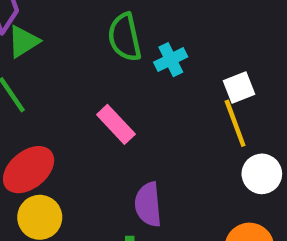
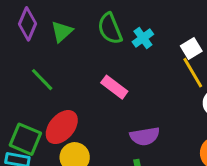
green triangle: (23, 41) -> (62, 32), moved
purple semicircle: (148, 204) -> (145, 136), turned -84

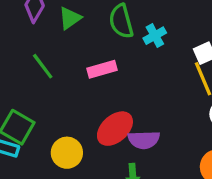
pink rectangle: (114, 87) -> (102, 69), moved, turned -60
red ellipse: (62, 127) -> (115, 129), moved

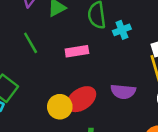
purple semicircle: (144, 140) -> (123, 92), moved
yellow circle: (67, 153) -> (60, 107), moved

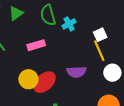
yellow circle: (60, 107) -> (28, 79), moved

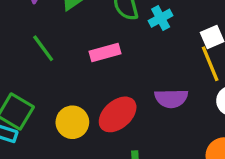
yellow circle: (28, 79) -> (72, 122), moved

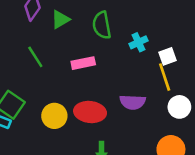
cyan cross: (161, 18) -> (138, 42), moved
red ellipse: (118, 114) -> (90, 112), turned 44

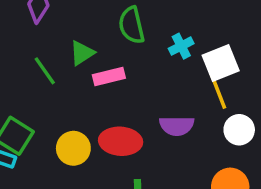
green triangle: (60, 19) -> (82, 53), moved
white square: (167, 56) -> (221, 63), size x1.5

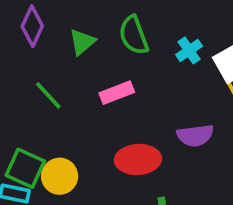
green triangle: (82, 53) -> (82, 42), moved
yellow circle: (73, 148) -> (60, 176), moved

